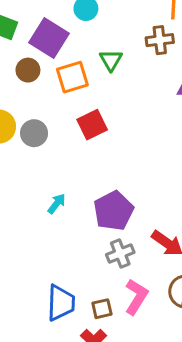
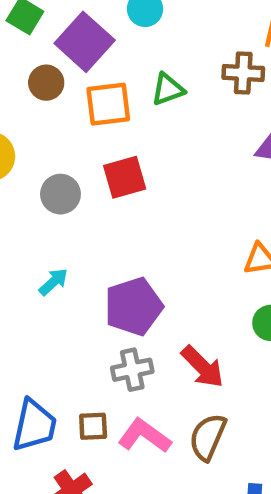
green triangle: (111, 60) -> (168, 89), turned 30
gray circle: (34, 133) -> (60, 194), moved
pink L-shape: (136, 297) -> (145, 436), turned -96
brown square: (102, 309) -> (93, 426), moved

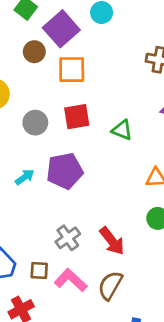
green triangle: (168, 89) -> (122, 130), moved, turned 35
purple pentagon: (133, 306) -> (65, 171), moved
gray cross: (132, 370) -> (68, 238), turned -30

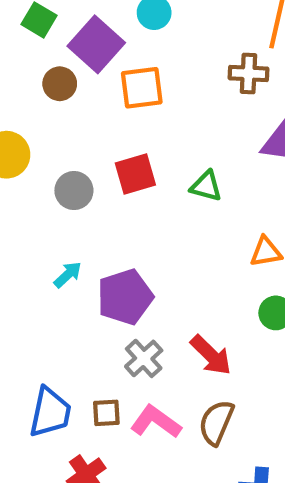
orange square: (72, 70) -> (142, 88), moved
purple pentagon: (65, 171) -> (125, 297), moved

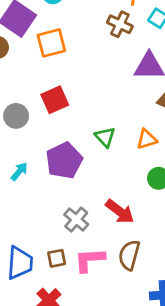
brown cross: (249, 73) -> (120, 24), turned 30
green triangle: (206, 186) -> (105, 137), moved, turned 40
purple pentagon: (125, 297) -> (64, 160), moved
pink L-shape: (156, 422) -> (90, 260), turned -32

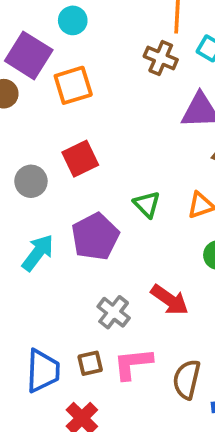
cyan arrow: (19, 171) -> (38, 253), size x1.5
brown semicircle: (129, 255) -> (187, 379), moved

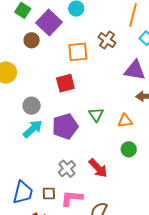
brown cross: (161, 58) -> (107, 40), moved
orange square: (73, 85) -> (78, 52), moved
gray circle: (31, 181) -> (32, 106), moved

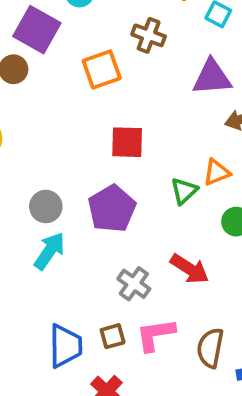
red square: (65, 83) -> (127, 142), moved, turned 30
gray circle: (32, 106) -> (46, 207), moved
green triangle: (96, 115) -> (184, 191), moved, turned 35
cyan arrow: (33, 129) -> (49, 251), moved

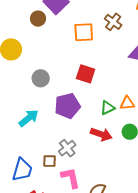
gray circle: (46, 207) -> (41, 78), moved
red arrow: (190, 269) -> (101, 134), moved, turned -30
pink L-shape: (155, 335) -> (71, 178), turned 70
brown square: (113, 336) -> (49, 161), moved

